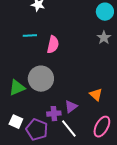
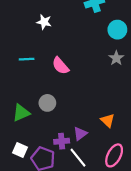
cyan line: (30, 36) -> (27, 59), moved
pink semicircle: (53, 45) -> (60, 66), turned 126
gray circle: (41, 79) -> (47, 103), size x0.6

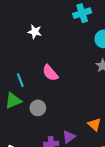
cyan line: (27, 59) -> (20, 80), moved, turned 72
green triangle: (21, 113) -> (13, 101), moved

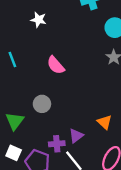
cyan line: (20, 80) -> (12, 60), moved
green triangle: (13, 101) -> (15, 121), moved, turned -30

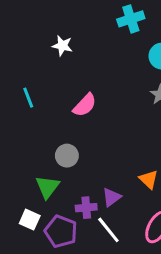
pink semicircle: (56, 65) -> (85, 105), turned -96
green triangle: (15, 121) -> (48, 187), moved

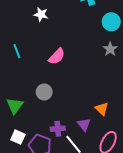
green triangle: (48, 187) -> (15, 106), moved
purple triangle: (111, 197) -> (84, 124), moved, turned -32

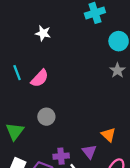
pink semicircle: (57, 56) -> (40, 78), moved

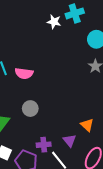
white star: (43, 33) -> (54, 22), moved
pink semicircle: (40, 78) -> (24, 73), turned 54

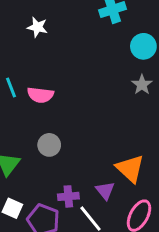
white star: (54, 22) -> (37, 27), moved
orange triangle: (87, 125) -> (130, 169), size x1.5

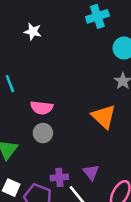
pink semicircle: (40, 95) -> (42, 108), moved
orange triangle: (130, 169) -> (104, 117), moved

